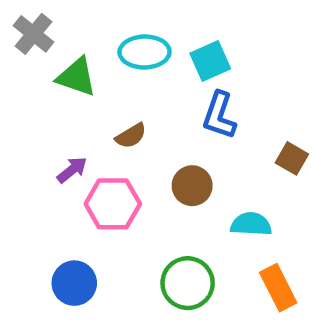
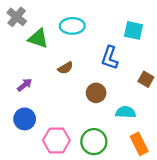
cyan square: (210, 61) -> (134, 30), moved, turned 36
purple arrow: (72, 170) -> (25, 85), moved
pink hexagon: (113, 204) -> (56, 140), moved
blue circle: (74, 283) -> (25, 119), moved

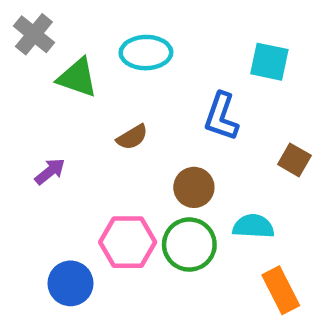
blue circle: (25, 119) -> (71, 283), moved
pink hexagon: (56, 140) -> (128, 242), moved
green circle: (94, 142) -> (189, 245), moved

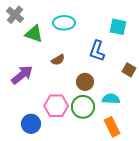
purple arrow: (50, 171) -> (22, 75), size x1.6
orange rectangle: (281, 290) -> (112, 127), moved

